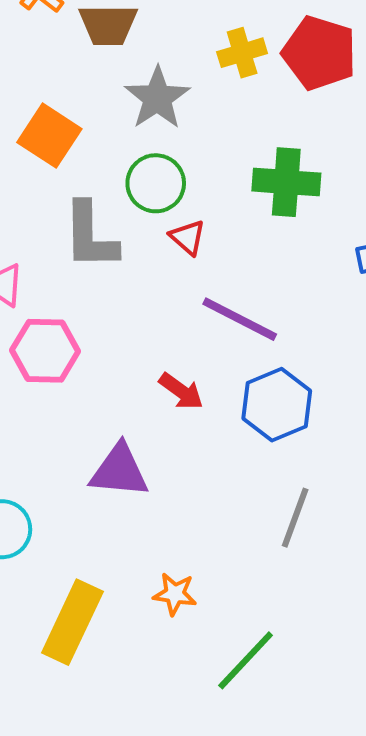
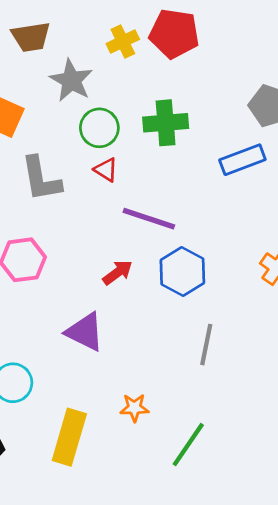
green circle: (156, 183) -> (99, 128), moved
red arrow: (181, 391) -> (118, 273), turned -64
purple triangle: (119, 471) -> (85, 332), turned 30

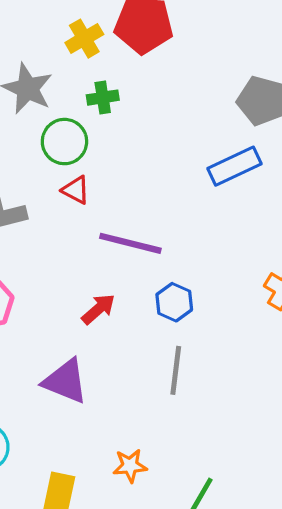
green cross: (166, 123) -> (103, 98), moved, size x0.6
blue hexagon: (182, 272) -> (174, 302), size x0.7
gray line: (206, 345) -> (176, 370), moved

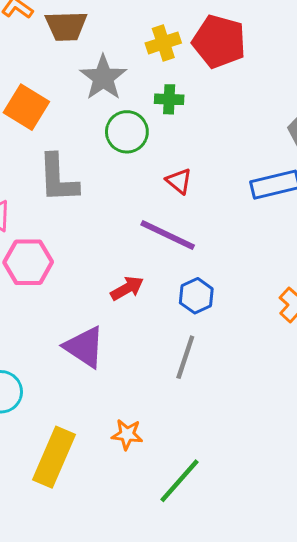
red triangle: (76, 190) -> (179, 181), moved

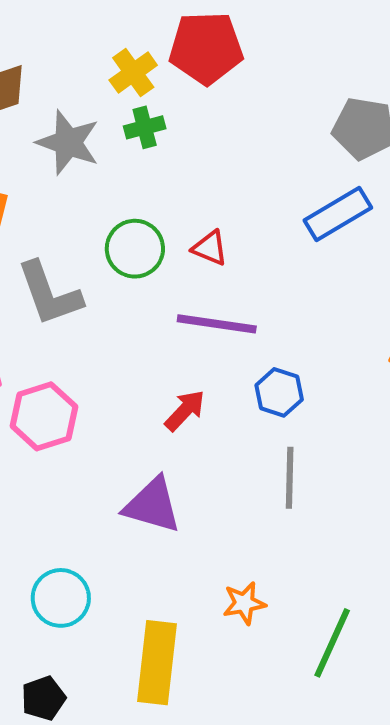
green cross: (169, 99) -> (145, 127), moved
green circle: (127, 132) -> (135, 249), moved

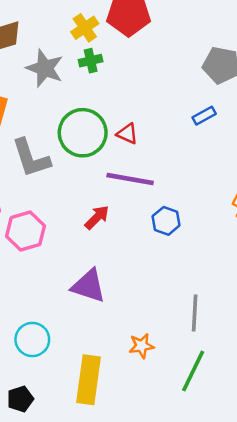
blue rectangle: (338, 214) -> (204, 116), size x0.6
green circle: (135, 249) -> (83, 133), size x1.4
red arrow: (185, 410) -> (97, 217), moved
gray line: (290, 478) -> (195, 313), moved

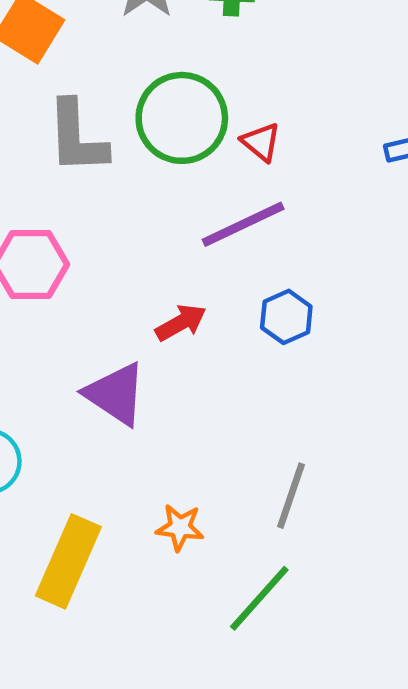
purple line: (130, 179) -> (243, 224), turned -51
red arrow: (97, 217) -> (181, 323), moved

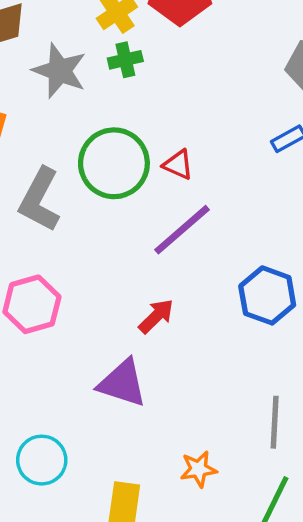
gray L-shape: (77, 137) -> (40, 200), turned 46
blue hexagon: (286, 317) -> (267, 295), moved, size x1.4

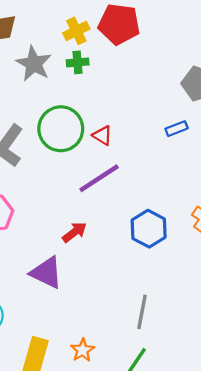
orange star: (198, 469) -> (83, 350), moved, turned -30

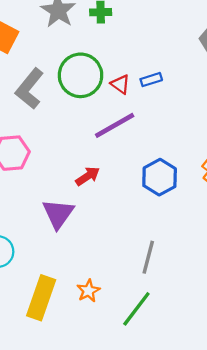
blue rectangle: (177, 129) -> (151, 80), moved
purple triangle: (46, 273) -> (58, 214), turned 36

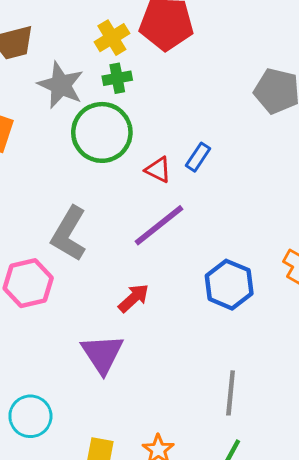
green circle: (81, 75) -> (102, 132), moved
blue rectangle: (151, 80) -> (198, 157), turned -30
gray L-shape: (30, 89) -> (69, 234), moved

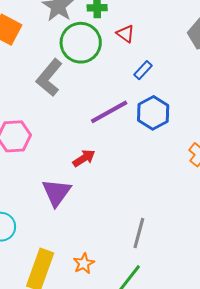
red triangle: (158, 170) -> (125, 34), moved
gray L-shape: (69, 234) -> (49, 78), moved
blue hexagon: (229, 285) -> (153, 113), moved

